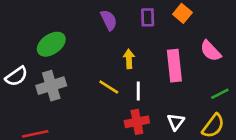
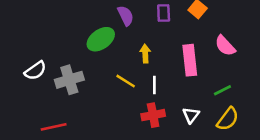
green ellipse: (51, 44) -> (101, 39), moved
green line: (220, 94) -> (222, 90), moved

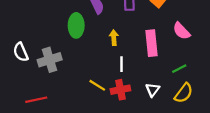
green ellipse: (101, 39) -> (76, 25), turned -55
white semicircle: (35, 71) -> (21, 52), turned 102
yellow line: (126, 81) -> (97, 85), moved

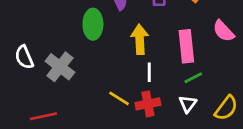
yellow arrow: (114, 38) -> (140, 39), size x1.5
gray cross: (50, 60) -> (60, 67), turned -35
green line: (179, 69) -> (193, 78), moved

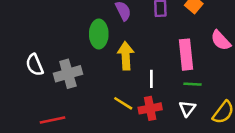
yellow arrow: (140, 39) -> (126, 56), moved
gray cross: (60, 67) -> (68, 74), turned 36
green line: (193, 78) -> (192, 84), turned 30

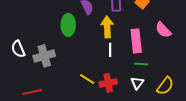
yellow arrow: (126, 56) -> (107, 27), moved
white line: (151, 79) -> (110, 50), moved

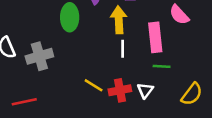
pink semicircle: (163, 30) -> (179, 15), moved
white triangle: (137, 83) -> (145, 90), moved

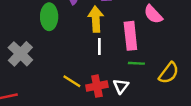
gray cross: (39, 56) -> (20, 54), turned -30
yellow semicircle: (192, 94) -> (169, 73), moved

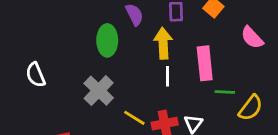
pink semicircle: (153, 14) -> (252, 38), moved
gray cross: (20, 54) -> (99, 91), moved
green line: (136, 63) -> (225, 92), moved

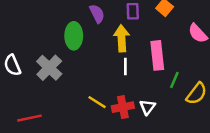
gray cross: (99, 91) -> (49, 68), moved
green line: (225, 92) -> (174, 80), turned -70

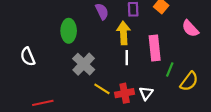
green ellipse: (74, 36) -> (69, 31), moved
gray cross: (49, 68) -> (84, 64), moved

